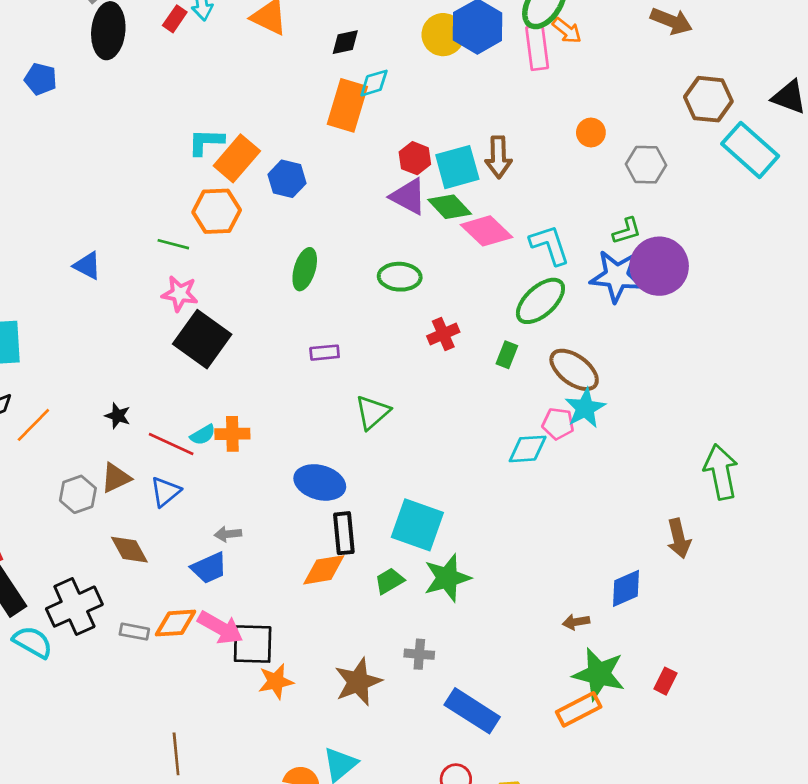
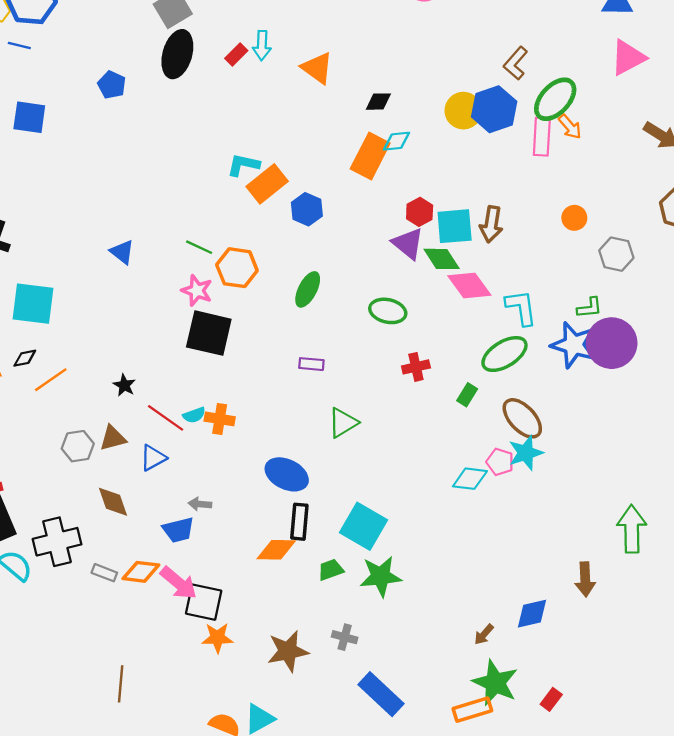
orange hexagon: (217, 211) -> (237, 268), moved
black square: (202, 339) -> (209, 333), turned -33
brown arrow: (576, 622) -> (484, 634), turned -50

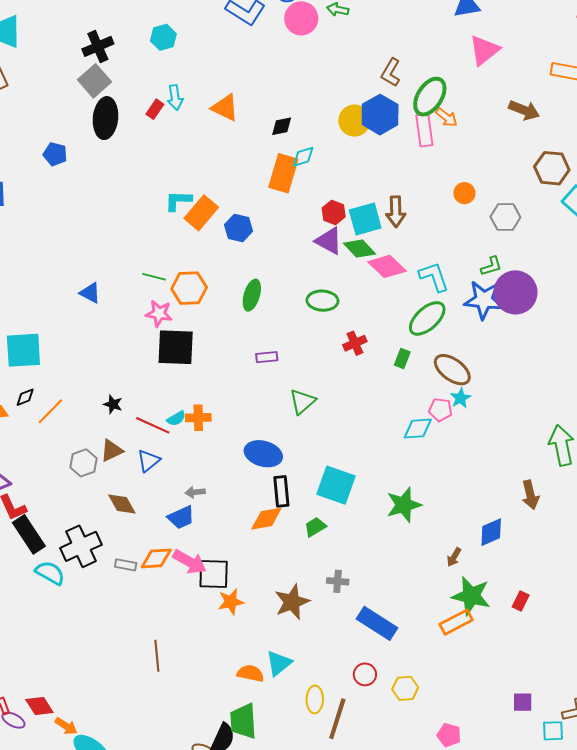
cyan star: (526, 453) -> (461, 398), size x0.7
green star: (381, 576) -> (404, 505), moved

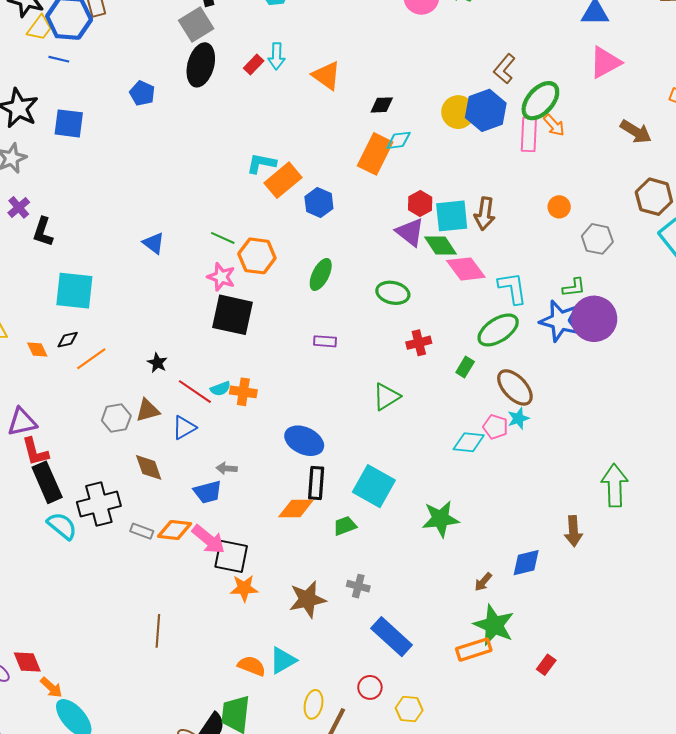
green triangle: (302, 401) -> (386, 397), moved
red rectangle: (521, 601) -> (546, 665), moved

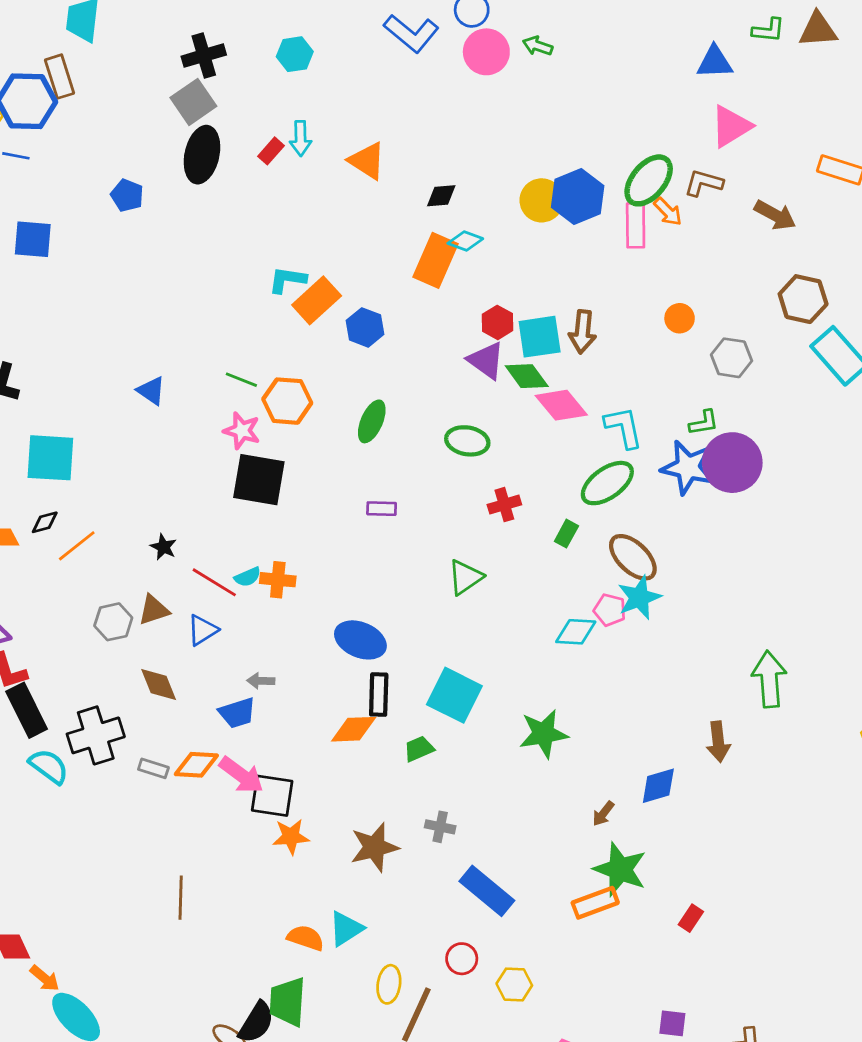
brown L-shape: (504, 69) -> (704, 183), moved, turned 68
cyan diamond: (399, 140) -> (465, 241), turned 30
cyan star: (518, 418) -> (639, 598), size x1.5

